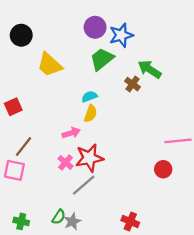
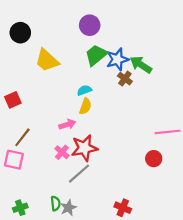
blue star: (121, 35) -> (117, 59), moved
green semicircle: (59, 217) -> (56, 203), turned -40
green cross: (21, 221) -> (20, 208), turned -32

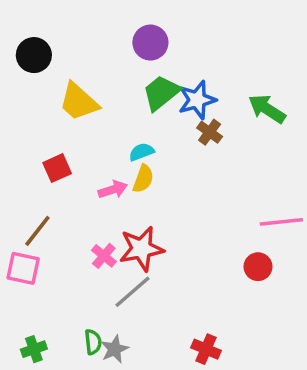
green arrow: (141, 65) -> (267, 109), moved
red square: (13, 100) -> (57, 168), moved
pink arrow: (67, 124) -> (113, 190), moved

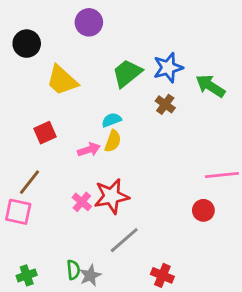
purple circle: (150, 43) -> (89, 22), moved
blue star: (197, 100) -> (168, 68), moved
gray line: (132, 292) -> (124, 240), moved

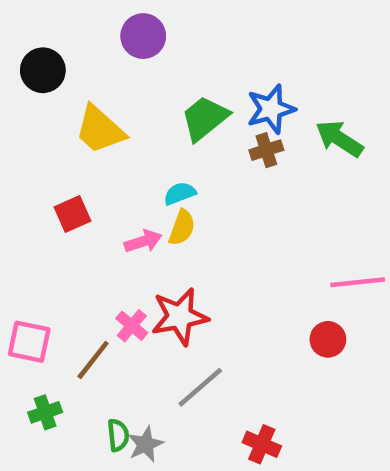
brown cross: (165, 104) -> (266, 150), moved, turned 36
brown line: (29, 182) -> (93, 360), moved
green cross: (27, 275) -> (45, 412), moved

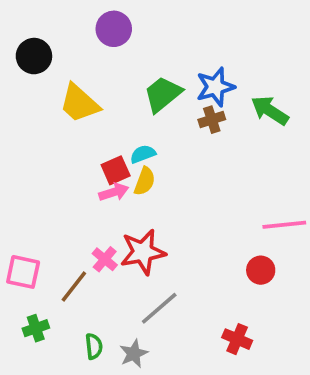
red square: (72, 214) -> (116, 170), moved
gray star: (145, 444) -> (134, 354), moved
red cross: (262, 444) -> (237, 339), moved

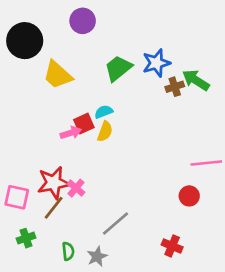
black circle: (34, 56) -> (25, 41), size x1.4
brown cross: (212, 120) -> (175, 87), moved
pink arrow: (114, 192) -> (71, 133), moved
red star: (143, 252) -> (54, 183), moved

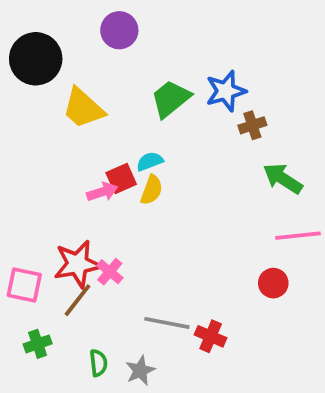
green arrow: (196, 80) -> (283, 179), moved
gray line: (116, 224) -> (167, 323), turned 52
red cross: (172, 246) -> (211, 336), moved

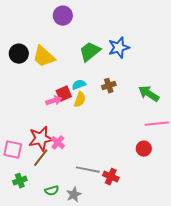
black circle: (36, 59) -> (19, 54), moved, size x0.7
brown cross: (252, 125) -> (109, 86), moved
green semicircle: (98, 363) -> (52, 191), turned 80

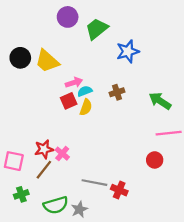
green trapezoid: (90, 52) -> (97, 29), moved
pink arrow: (54, 101) -> (74, 83), moved
red star: (41, 139) -> (44, 149), size x0.7
green semicircle: (52, 191) -> (56, 205), size x1.6

